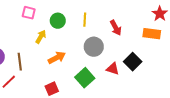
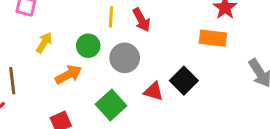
green circle: (58, 21) -> (88, 46), moved
red arrow: (116, 28) -> (141, 20), moved

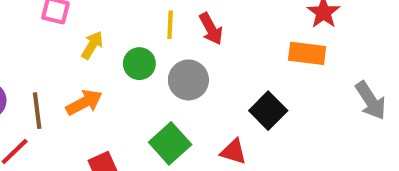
yellow arrow: (44, 43) -> (92, 45), moved
orange arrow: (68, 75) -> (84, 102), moved
red triangle: (154, 91) -> (233, 152), moved

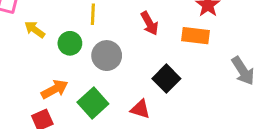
red arrow: (211, 29) -> (150, 23), moved
yellow arrow: (92, 45) -> (35, 30), turned -85
orange arrow: (84, 102) -> (55, 89), moved

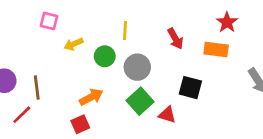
yellow arrow: (35, 30) -> (73, 44), turned -60
black square: (166, 79) -> (190, 88), turned -30
green square: (93, 103) -> (140, 101), moved

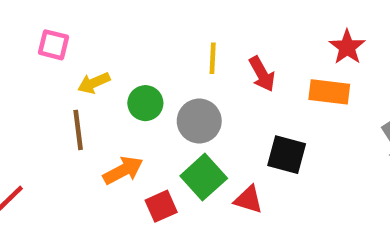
yellow line: (125, 30) -> (213, 58), moved
brown line: (37, 88) -> (78, 130), moved
red square: (80, 124) -> (161, 206), moved

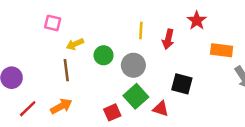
red star: (347, 47) -> (197, 20), moved
red arrow: (262, 74) -> (168, 39), turned 42
orange rectangle: (329, 92) -> (222, 50), moved
orange arrow: (123, 170) -> (61, 106), moved

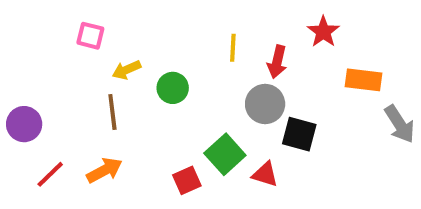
gray circle: (133, 65) -> (265, 104), moved

